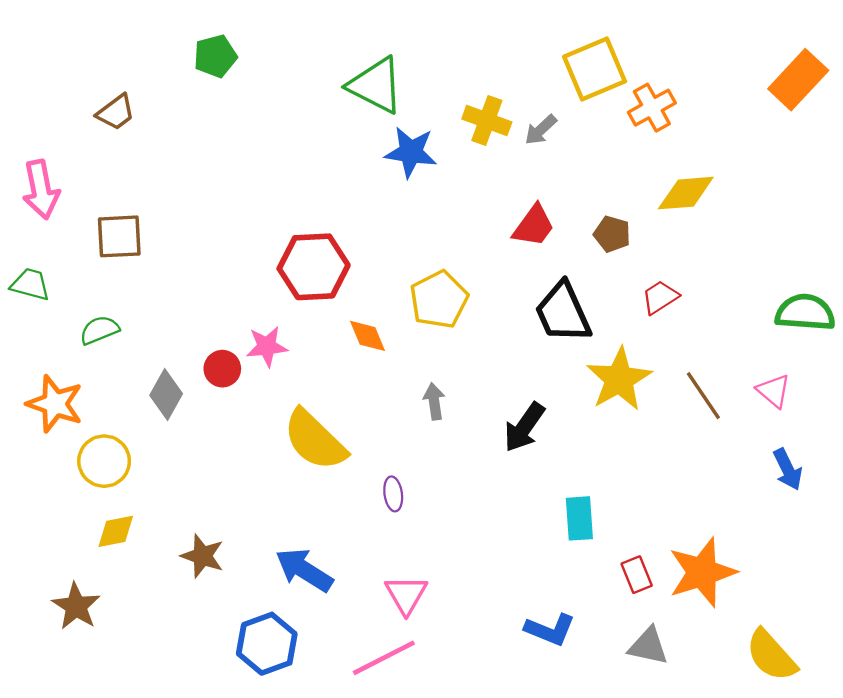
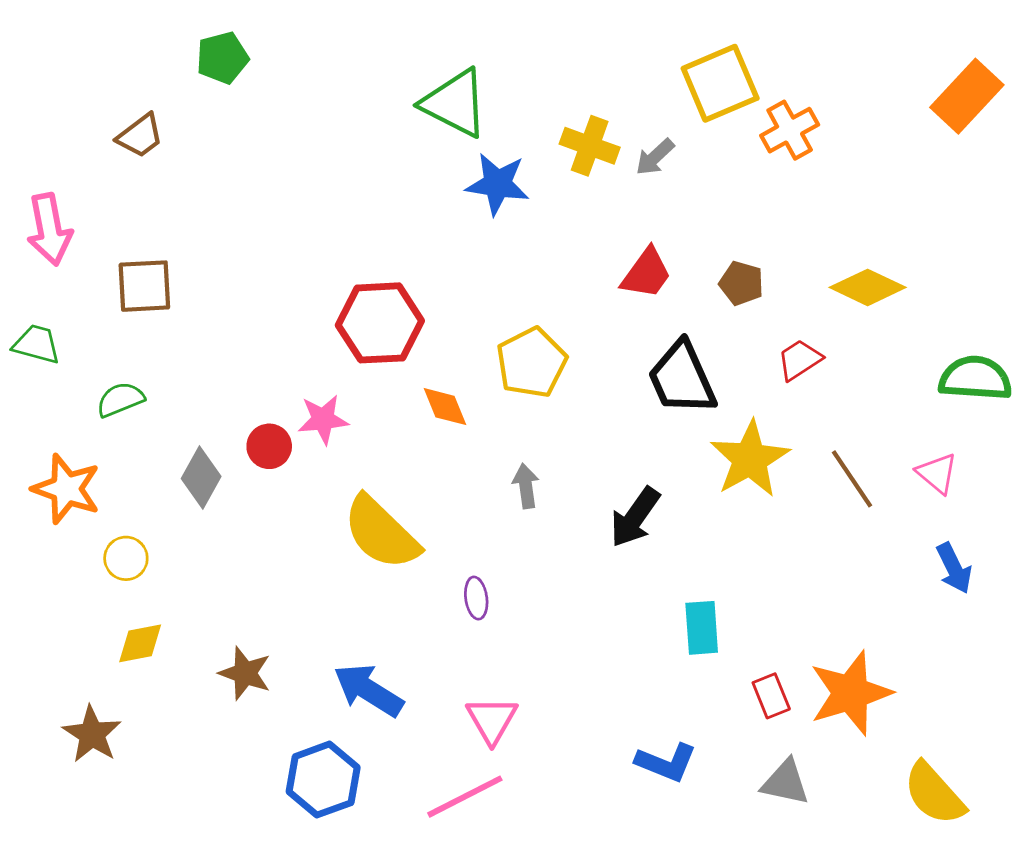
green pentagon: (215, 56) -> (222, 58), moved
yellow diamond: (686, 193) -> (868, 287), moved, turned 30
yellow circle: (104, 461) -> (126, 558), size x0.7

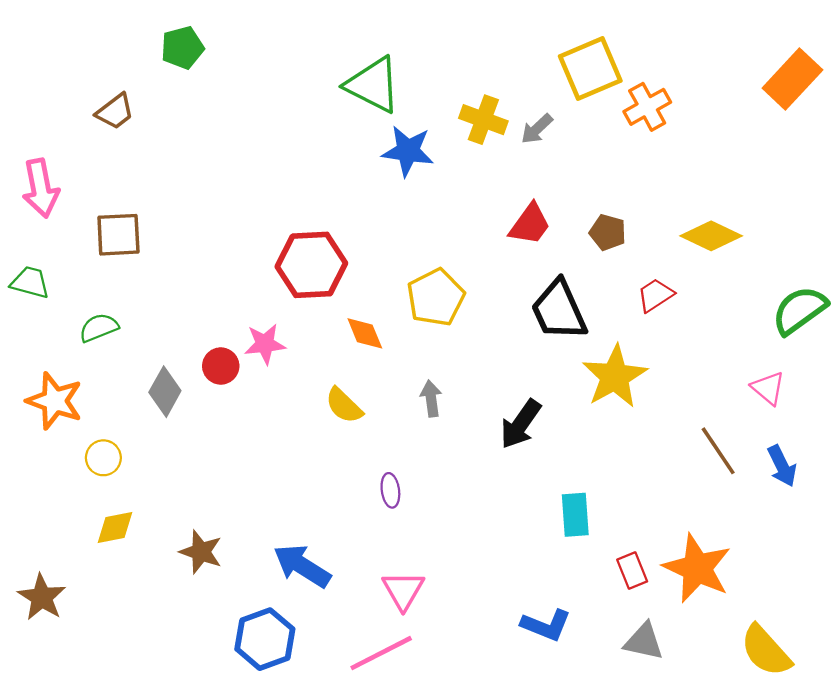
green semicircle: (975, 378) -> (799, 310), turned -40
brown line: (852, 479) -> (718, 451), moved
yellow semicircle: (381, 533) -> (344, 406), moved, size x0.6
orange star: (851, 693) -> (697, 568), turned -30
brown star: (92, 734) -> (42, 597), moved

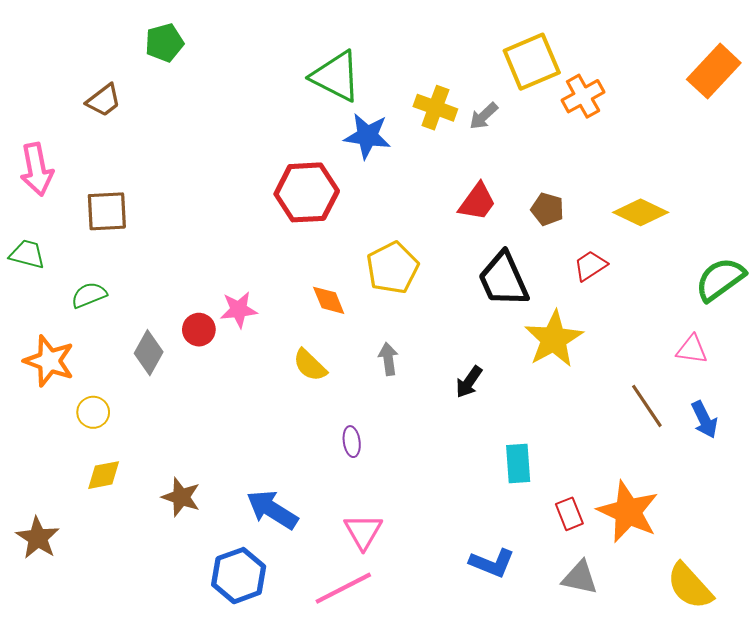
red hexagon: (311, 265) -> (307, 192), moved
pink triangle: (768, 388) -> (692, 349), turned -32
black arrow: (521, 424) -> (469, 382), size x0.7

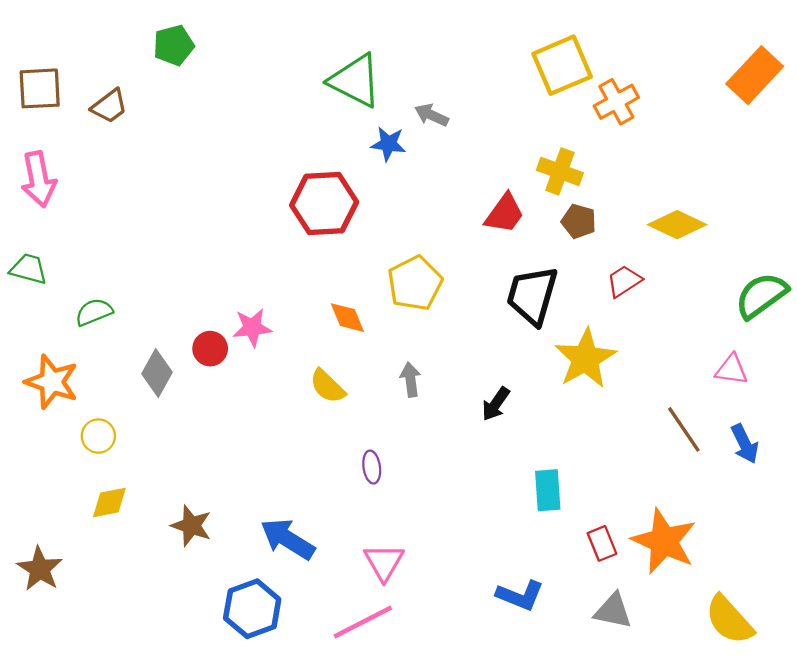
yellow cross: (435, 108) -> (560, 171), moved
gray arrow: (484, 116) -> (432, 115), moved, turned 68
blue star: (367, 136) -> (388, 144), size x0.7
brown square: (107, 211) -> (40, 88), moved
black trapezoid: (503, 279) -> (532, 295), turned 40

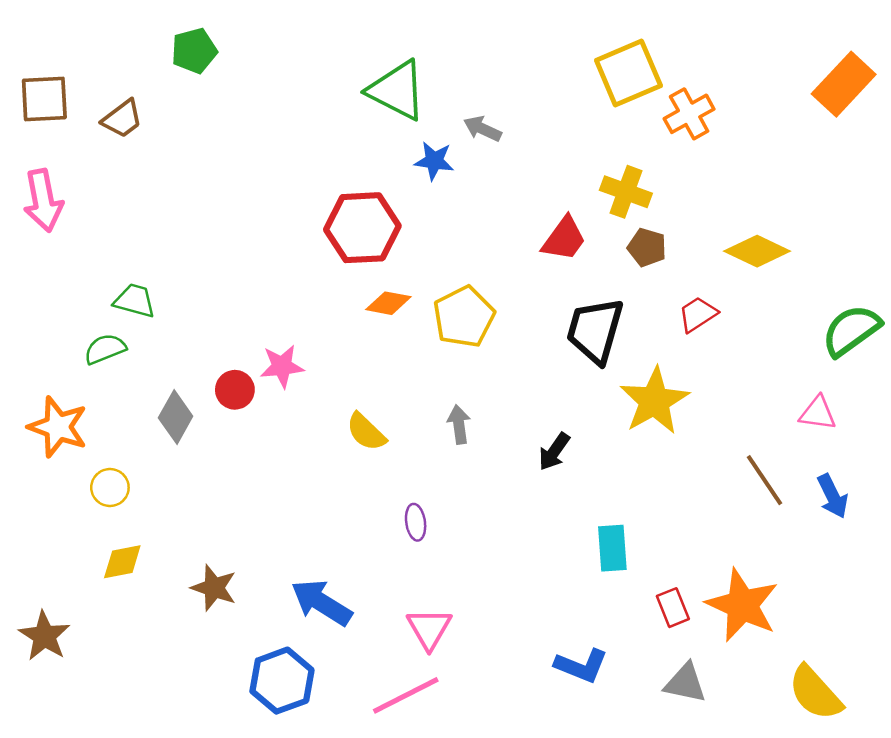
green trapezoid: (29, 269) -> (135, 301), moved
orange diamond: (347, 318) -> (388, 303), moved, turned -57

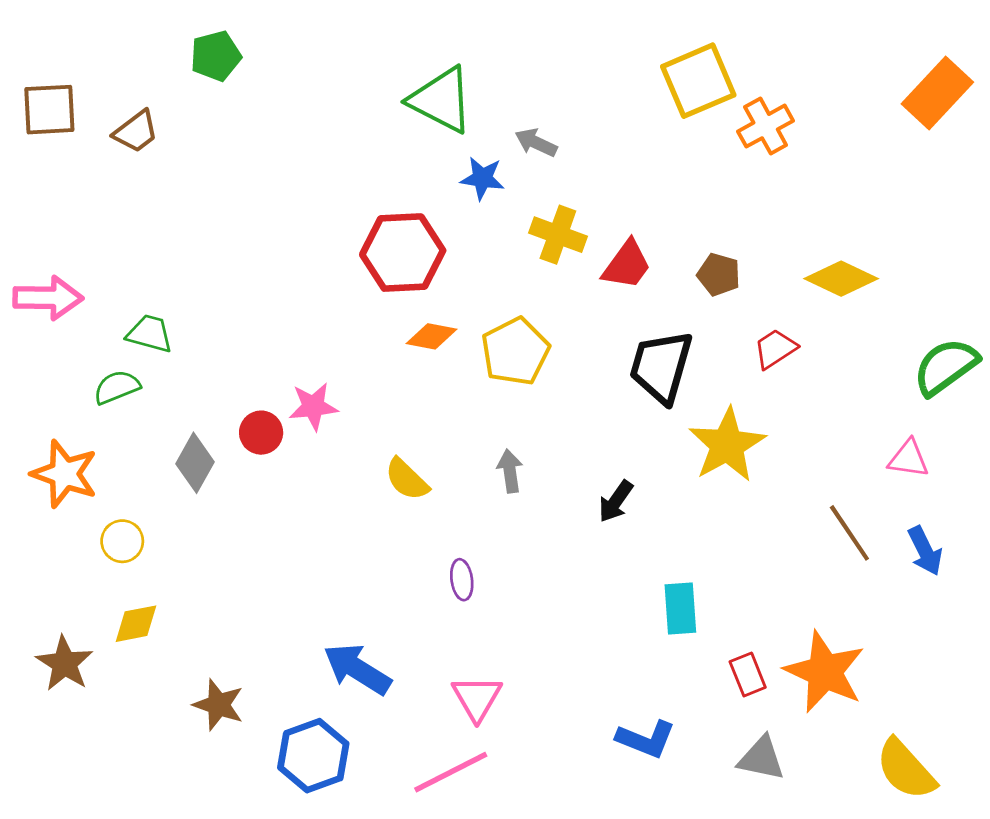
yellow cross: (626, 192) -> (558, 235), moved
pink arrow: (43, 200) -> (48, 298), moved, turned -78
brown star: (214, 588) -> (218, 705), moved
brown star: (44, 636) -> (65, 664), moved

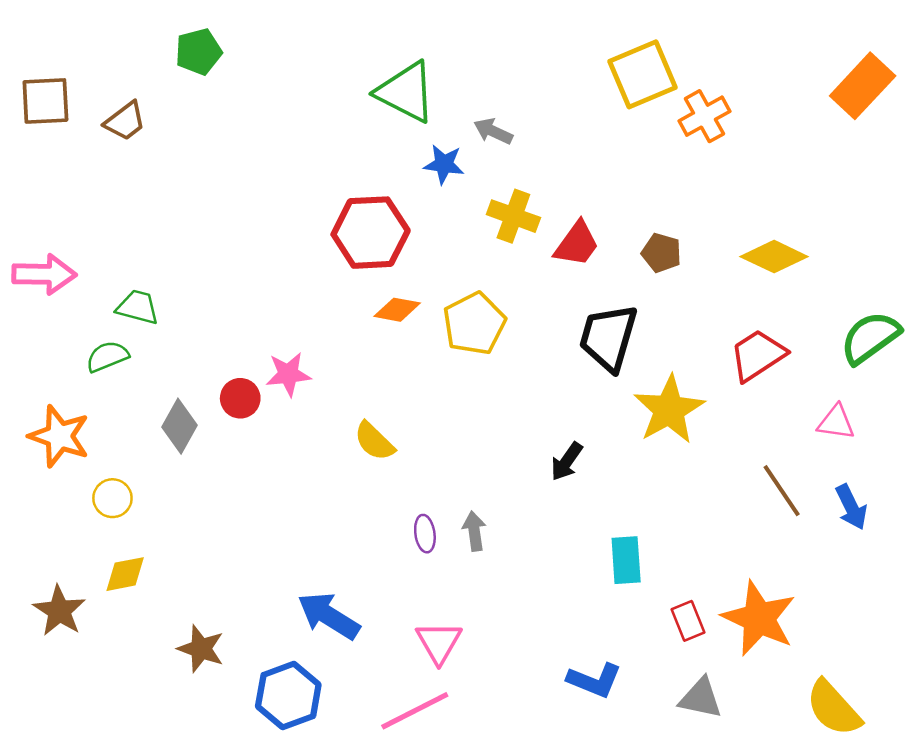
red trapezoid: (775, 349) -> (758, 355), moved, size x1.4
gray arrow: (510, 471) -> (474, 531), moved

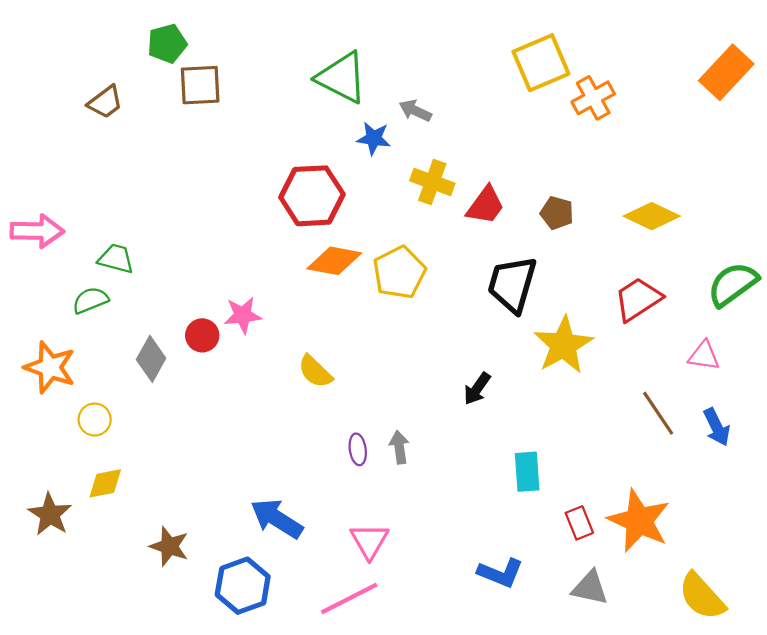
brown square: (45, 101) -> (200, 85), moved
orange diamond: (397, 310) -> (334, 261), size x1.4

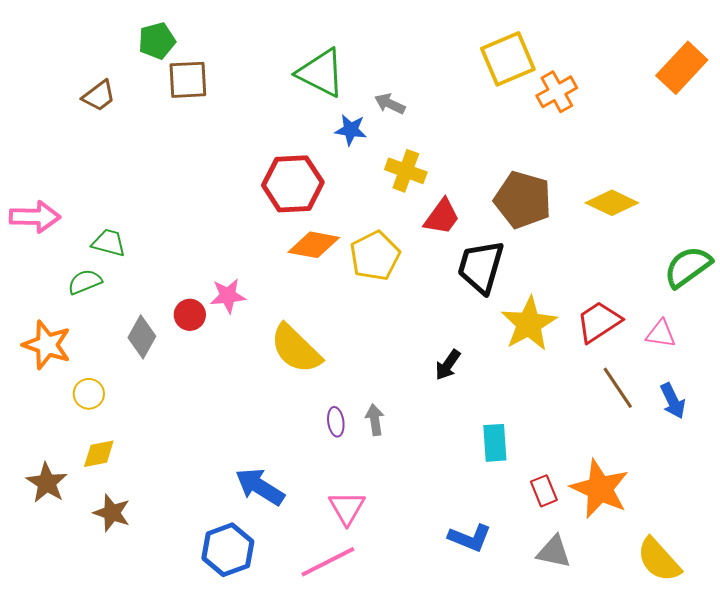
red trapezoid: (486, 205) -> (442, 217), moved
brown pentagon: (557, 213) -> (523, 200), size x1.8
red trapezoid: (638, 299) -> (599, 322), moved
yellow semicircle: (315, 372) -> (296, 349), size x1.6
brown star: (169, 546) -> (112, 513), moved

